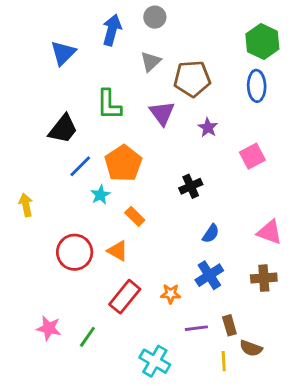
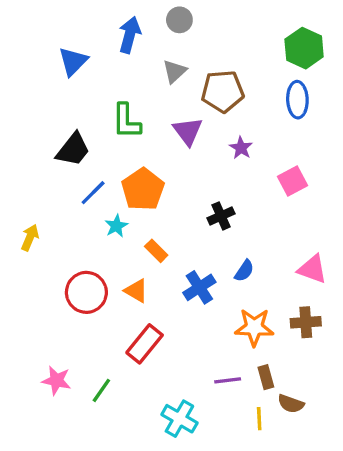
yellow arrow: (26, 205) -> (30, 238), turned 35
blue cross: (209, 275) -> (199, 287), moved
orange star: (171, 294) -> (254, 327), moved, size x1.6

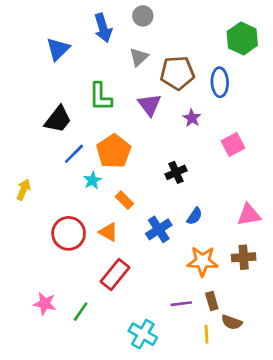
blue arrow: (130, 35) -> (103, 28), turned 148
blue ellipse: (297, 100) -> (220, 82), moved
pink triangle: (312, 269) -> (249, 215), turned -30

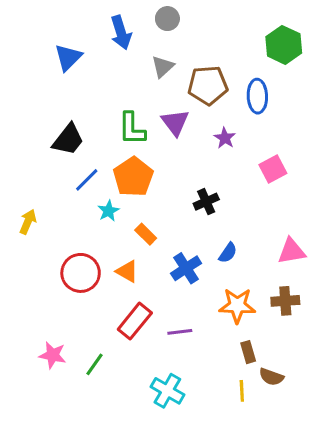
green L-shape: (100, 97) -> (132, 129), moved
purple line: (181, 304) -> (180, 332), moved

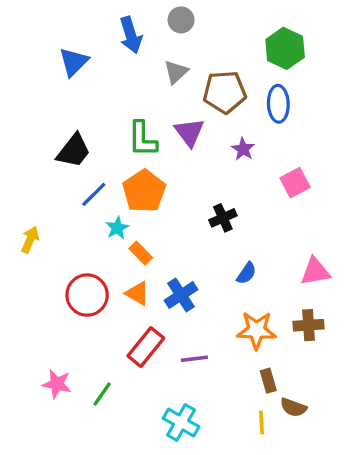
green hexagon: (284, 45) -> (285, 48), moved
orange rectangle: (146, 234) -> (141, 253), moved
blue cross: (186, 268) -> (181, 295), moved

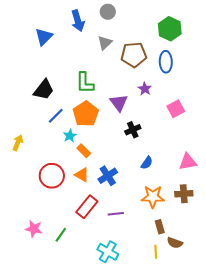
purple triangle: (189, 132) -> (119, 103), moved

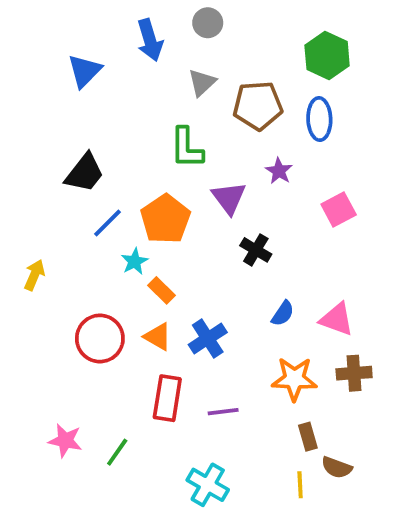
green L-shape: (85, 83) -> (187, 148), moved
black cross: (133, 130) -> (256, 250), turned -35
pink triangle: (188, 162) -> (337, 319), moved, turned 30
red rectangle: (87, 207) -> (167, 398), turned -30

